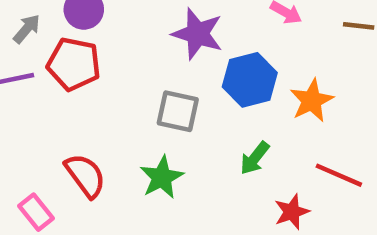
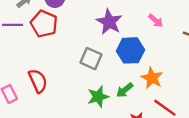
orange star: (312, 101) -> (152, 78), moved, turned -30
green star: (162, 177) -> (98, 97), moved

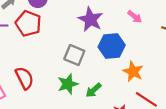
green arrow: (125, 90) -> (93, 90), moved
green star: (98, 97) -> (68, 84), moved

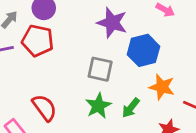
orange star: (133, 72) -> (162, 87), moved

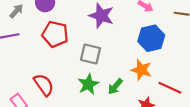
red pentagon: (38, 41) -> (55, 34), moved
blue hexagon: (143, 50) -> (151, 38), moved

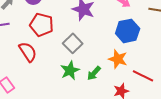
gray square: (91, 54) -> (73, 43), turned 30
red semicircle: (44, 85) -> (28, 52), moved

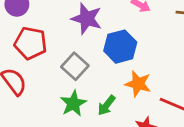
blue hexagon: (128, 31) -> (120, 47), moved

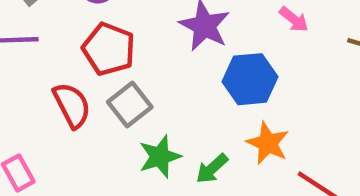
gray square: (75, 66) -> (130, 105), moved

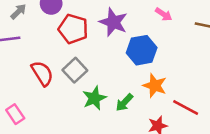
red pentagon: (109, 49) -> (73, 29), moved

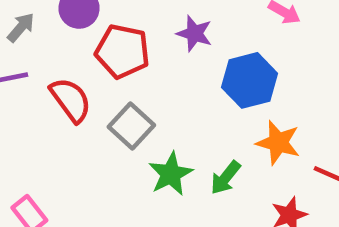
purple star: (113, 22) -> (194, 33), size x0.7
red semicircle: (42, 73) -> (71, 100), moved

